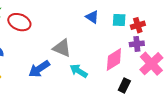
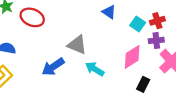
cyan square: (119, 20) -> (138, 24), moved, turned 32

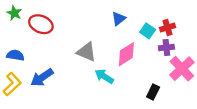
blue triangle: (109, 12) -> (119, 19), turned 48
pink diamond: (132, 57) -> (126, 54), moved
blue arrow: (53, 67) -> (42, 77), moved

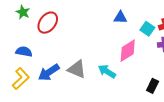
blue triangle: (119, 19) -> (120, 17), turned 40
red ellipse: (41, 24) -> (48, 23), turned -75
gray triangle: (86, 52) -> (77, 69), moved

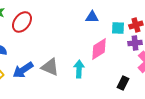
cyan square: (147, 29) -> (118, 28), turned -32
cyan arrow: (107, 71) -> (79, 69), turned 60

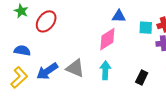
pink diamond: (99, 49) -> (107, 39), moved
black rectangle: (123, 83) -> (142, 77), moved

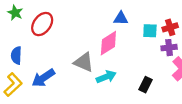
blue semicircle: (22, 50) -> (16, 55), turned -98
gray triangle: (75, 68) -> (84, 62), moved
cyan arrow: (105, 70) -> (106, 77), turned 66

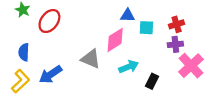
cyan square: (150, 31) -> (146, 28), moved
cyan arrow: (106, 77) -> (129, 67), moved

